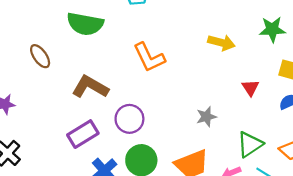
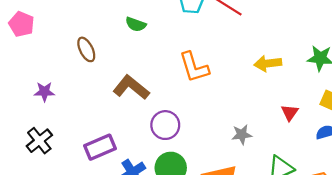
green semicircle: (85, 24) -> (136, 24), size x0.6
yellow arrow: (221, 43) -> (268, 63), turned 150
purple rectangle: (83, 134) -> (100, 147), moved

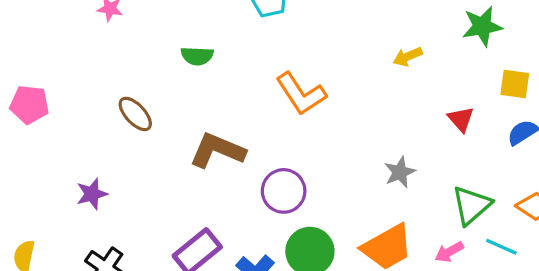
yellow arrow: (268, 63) -> (408, 57), size x0.7

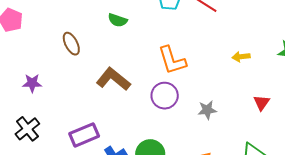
gray star: (400, 172) -> (207, 110), moved
purple circle: (284, 191) -> (165, 96), moved

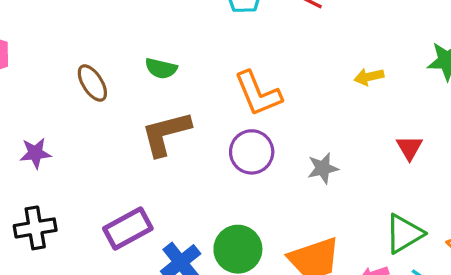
green semicircle: (118, 20) -> (161, 68), moved
brown L-shape: (113, 79) -> (166, 134), turned -48
black cross: (27, 129) -> (35, 228), turned 35

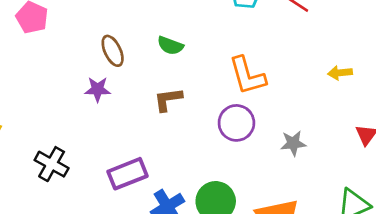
brown L-shape: (166, 134) -> (168, 99), size x0.7
purple star: (35, 153) -> (98, 89), moved
black cross: (35, 228) -> (52, 164), turned 32

